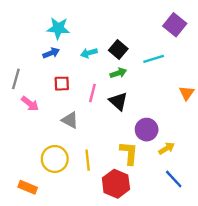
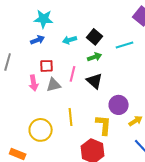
pink arrow: (30, 104) -> (34, 83), moved, turned 42
gray triangle: (70, 120) -> (54, 85), moved, turned -42
yellow line: (88, 160) -> (71, 117), moved

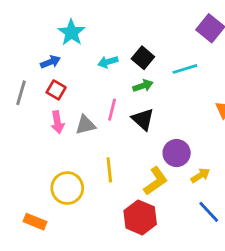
cyan star: (44, 19) -> (71, 33), turned 30
blue arrow: (38, 40) -> (50, 62), moved
red square: (47, 66) -> (56, 90), moved, turned 32
yellow L-shape: (104, 125) -> (156, 181), turned 50

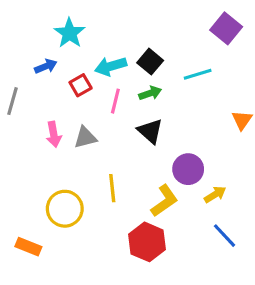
cyan arrow: (108, 62) -> (111, 66), size x1.4
red square: (56, 90) -> (81, 85), moved, turned 30
pink line: (112, 110) -> (115, 101), moved

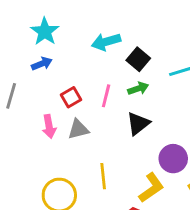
cyan star: (69, 33) -> (45, 32), moved
cyan arrow: (111, 66) -> (106, 42), moved
red square: (81, 85) -> (71, 97), moved
black triangle: (150, 131) -> (138, 124), turned 40

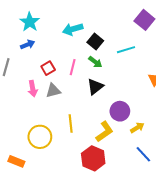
green arrow: (138, 88) -> (95, 62), turned 56

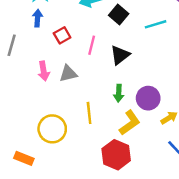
blue arrow: (28, 45) -> (37, 18), turned -64
green arrow: (95, 62) -> (119, 93), moved, turned 56
red square: (48, 68) -> (62, 35), moved
black triangle: (95, 87) -> (120, 55), moved

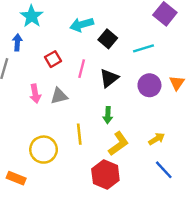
blue arrow: (37, 18) -> (17, 42), moved
purple circle: (148, 98) -> (149, 85), moved

